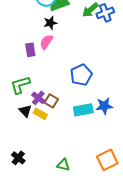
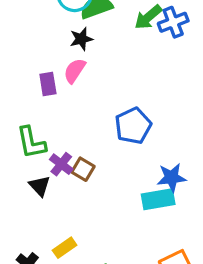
green L-shape: (20, 85) -> (31, 142), turned -85
cyan rectangle: (83, 110) -> (158, 199), moved
yellow rectangle: (40, 114) -> (65, 248), moved, turned -64

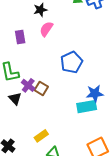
pink semicircle: (75, 71) -> (46, 29), moved
yellow rectangle: (65, 248) -> (41, 136), moved

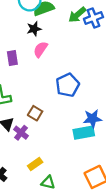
purple cross: (28, 85) -> (21, 133), moved

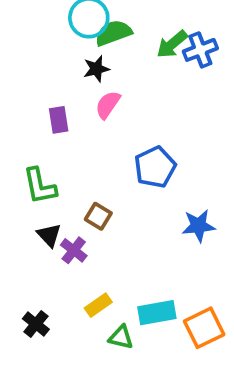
cyan rectangle: (84, 133) -> (157, 313), moved

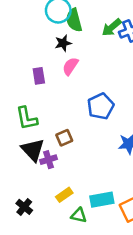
green semicircle: (113, 33) -> (74, 20), turned -85
brown square: (98, 216) -> (64, 138), turned 35
black triangle: (49, 235) -> (33, 150), size x1.5
purple cross: (74, 250) -> (49, 160), turned 35

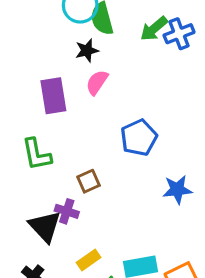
purple rectangle: (39, 76) -> (53, 96), size x1.5
black triangle: (33, 150) -> (45, 226), moved
purple cross: (49, 160) -> (67, 211), turned 35

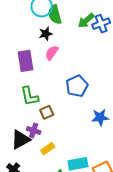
green L-shape: (37, 154) -> (30, 96), moved
black triangle: (45, 226) -> (20, 140), turned 45
yellow rectangle: (89, 260) -> (48, 149), moved

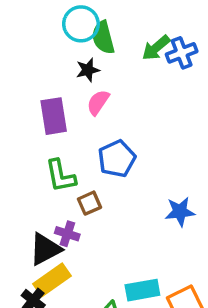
blue pentagon: (77, 86) -> (117, 159), moved
yellow rectangle: (48, 149) -> (52, 280), moved, size x1.5

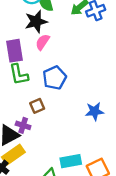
black star: (88, 70) -> (36, 21), size x1.5
green L-shape: (60, 176) -> (19, 75), moved

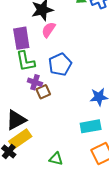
purple cross: (23, 125) -> (35, 82), moved
cyan rectangle: (71, 161) -> (91, 126), moved

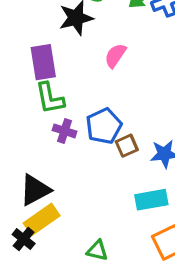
pink semicircle: (49, 30) -> (115, 56), moved
blue pentagon: (60, 64) -> (104, 126), moved
brown square: (43, 92) -> (127, 146), moved

